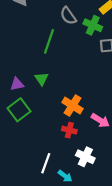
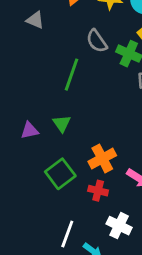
orange cross: (73, 105) -> (102, 158), turned 30
green square: (19, 110) -> (60, 174), moved

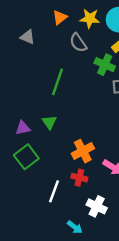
gray semicircle: (97, 41) -> (78, 43), moved
green square: (60, 174) -> (26, 157), moved
white line: (67, 234) -> (54, 191), moved

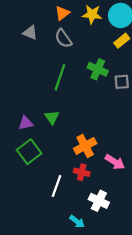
gray semicircle: (78, 43) -> (63, 38), moved
green cross: (105, 65) -> (98, 69), moved

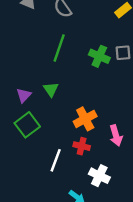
green cross: (98, 69) -> (99, 56), moved
purple triangle: (26, 123) -> (24, 95), turned -35
pink arrow: (115, 162) -> (116, 135), turned 42

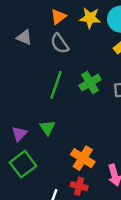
green cross: (99, 56) -> (90, 83), moved, turned 36
orange cross: (85, 119) -> (83, 158), turned -30

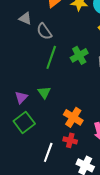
gray semicircle: (60, 43) -> (44, 31), moved

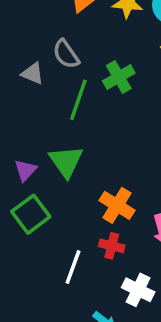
gray triangle: (25, 18) -> (33, 73), moved
green cross: (79, 55) -> (119, 77), moved
green triangle: (44, 92) -> (66, 161), size x1.5

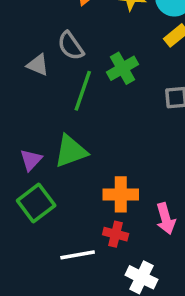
green triangle: (66, 161) -> (71, 151), turned 45
orange cross: (117, 205) -> (121, 194), turned -32
white line: (73, 267) -> (78, 255), turned 60

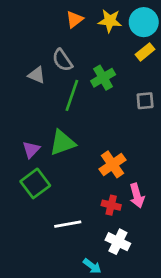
orange cross: (121, 194) -> (113, 164), moved, turned -35
red cross: (116, 234) -> (111, 205), moved

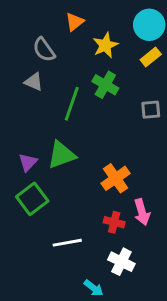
yellow star: (110, 21) -> (105, 45), moved, turned -30
gray semicircle: (62, 60) -> (44, 50), moved
green cross: (103, 78) -> (105, 85), turned -30

